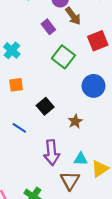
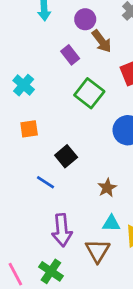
brown star: (75, 121) -> (107, 188), moved
blue line: (19, 128) -> (45, 182), moved
purple arrow: (52, 153) -> (62, 230), moved

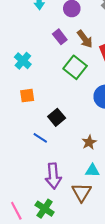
brown arrow: (102, 41) -> (85, 39), moved

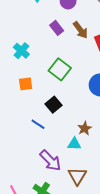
green square: (75, 67) -> (60, 69), moved
cyan triangle: (92, 171) -> (74, 144), moved
purple arrow: (53, 176) -> (50, 161), turned -40

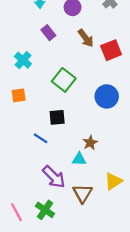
purple rectangle: (57, 28) -> (48, 33), moved
orange square: (26, 84) -> (19, 95), moved
black square: (54, 105) -> (57, 117), turned 35

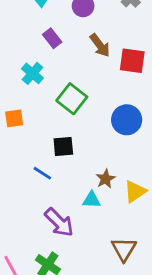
red square: (111, 50) -> (132, 61), turned 30
cyan cross: (23, 60) -> (32, 73), moved
yellow triangle: (113, 181) -> (135, 191), moved
brown triangle: (82, 193) -> (124, 249), moved

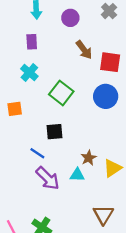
purple rectangle: (52, 38) -> (32, 42), moved, turned 35
blue circle: (127, 120) -> (106, 96), moved
purple arrow: (59, 222) -> (48, 178), moved

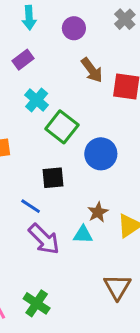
purple rectangle: (32, 42) -> (23, 60), turned 56
cyan cross: (29, 72) -> (37, 100), moved
blue circle: (106, 96) -> (101, 154), moved

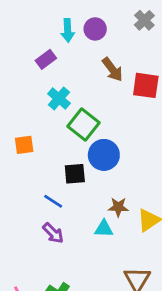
cyan arrow: (29, 18) -> (68, 30), moved
blue circle: (101, 154) -> (104, 155), moved
brown star: (98, 212) -> (118, 207), turned 30
purple arrow: (44, 239) -> (53, 233), moved, size x0.7

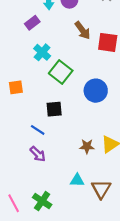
blue circle: (104, 155) -> (96, 91), moved
brown star: (118, 207) -> (87, 146), moved
cyan triangle: (104, 229) -> (77, 180), moved

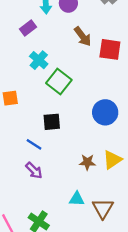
blue circle: (96, 91) -> (105, 112), moved

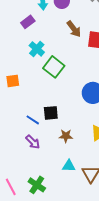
black square: (52, 122) -> (51, 113), moved
brown star: (87, 162) -> (66, 136), moved

